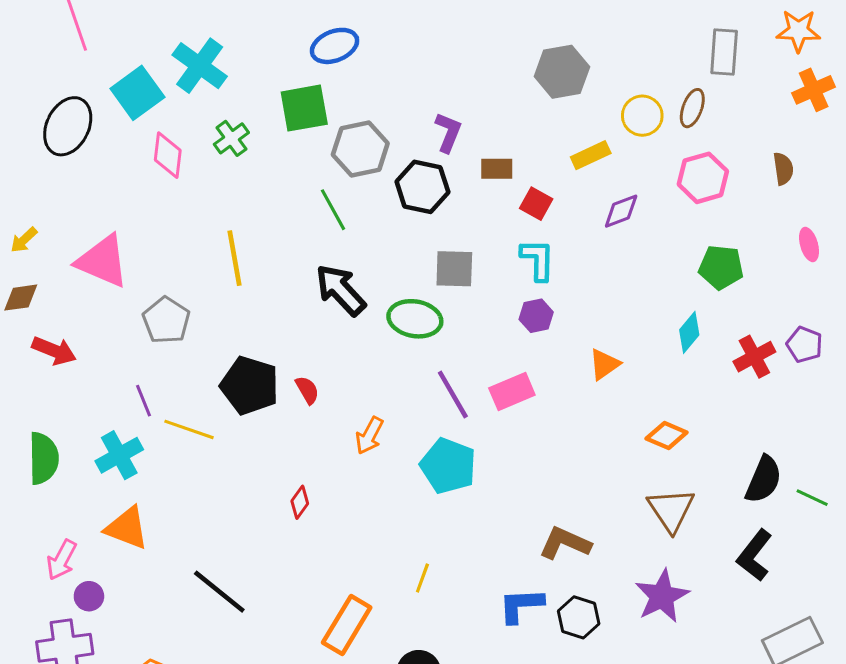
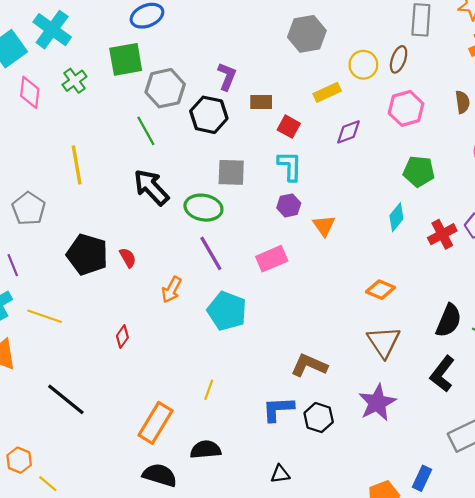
orange triangle: (604, 364) -> (324, 226), moved, turned -30
purple line: (453, 395) -> (211, 253), moved
yellow line: (189, 429) -> (45, 316), moved

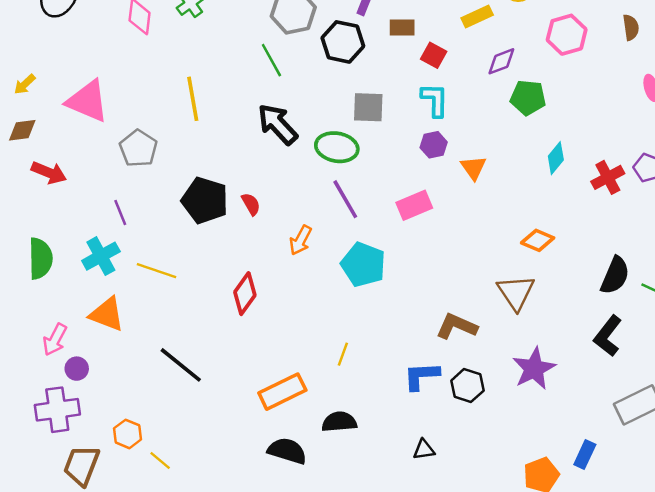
green pentagon: (419, 171) -> (528, 98), moved
red diamond: (122, 337) -> (245, 294), size x1.6
brown triangle: (384, 342) -> (516, 292), moved
orange rectangle: (156, 423) -> (282, 392), turned 33

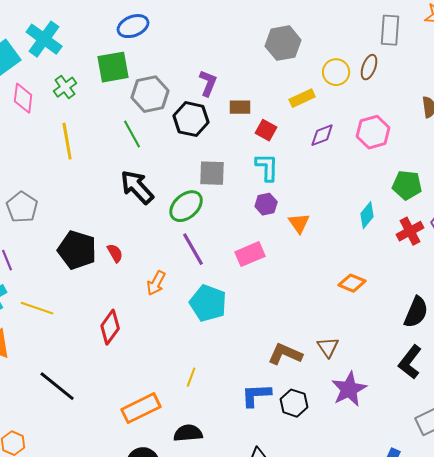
pink hexagon: (567, 35) -> (373, 132), moved
green pentagon: (528, 98) -> (407, 185), moved
yellow line: (193, 99) -> (67, 141), moved
green ellipse: (337, 147) -> (186, 206), turned -52
brown triangle: (516, 292) -> (328, 347), moved, size x0.7

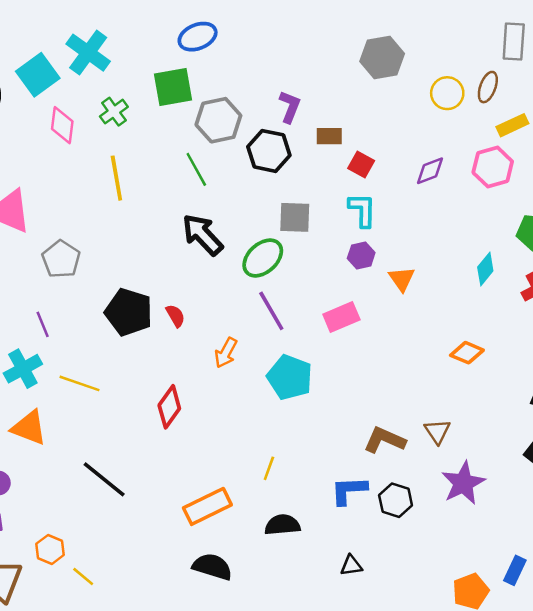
yellow rectangle: (302, 98) -> (512, 125), moved
black semicircle: (188, 433) -> (282, 525), moved

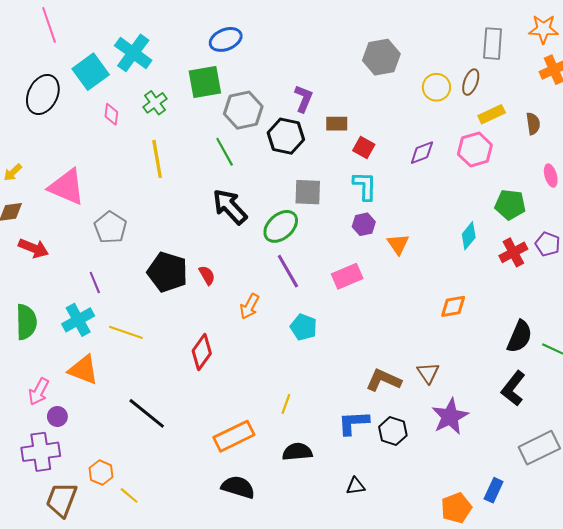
pink diamond: (62, 125) -> (111, 114), size x0.7
orange diamond: (467, 353) -> (453, 306), turned -32
cyan pentagon: (290, 377) -> (304, 327), size x0.7

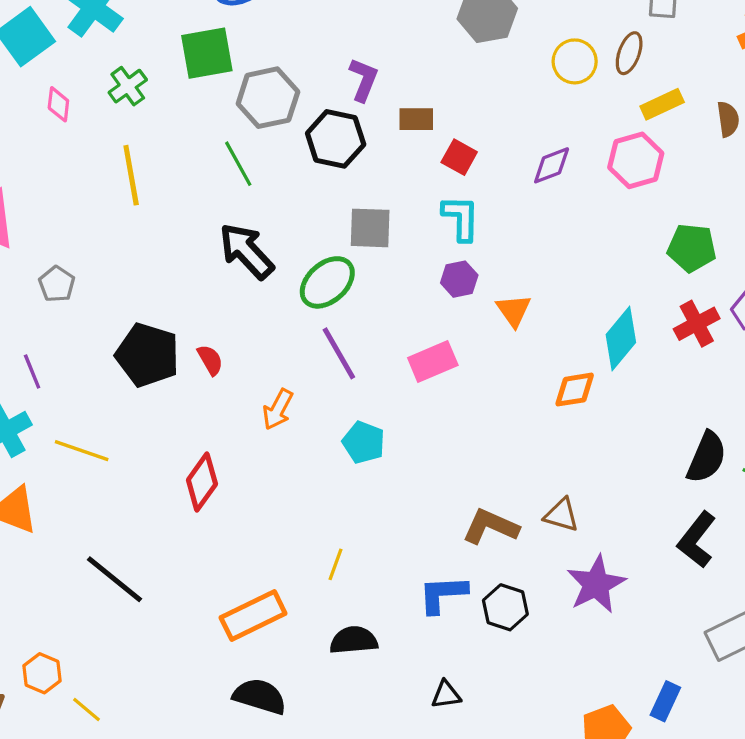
gray pentagon: (110, 227) -> (57, 284), size x0.7
cyan diamond: (469, 236) -> (621, 338), moved, size x1.4
orange diamond: (453, 306) -> (575, 390), moved
brown triangle: (428, 373) -> (561, 515), turned -40

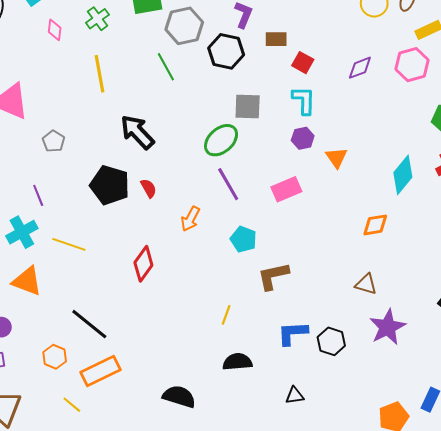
black arrow: (246, 251) -> (137, 132), moved
orange diamond: (575, 390) -> (375, 225), moved
brown L-shape: (491, 526) -> (273, 276), moved, turned -36
orange rectangle: (253, 616) -> (101, 371), moved
orange hexagon: (42, 673) -> (55, 357), moved

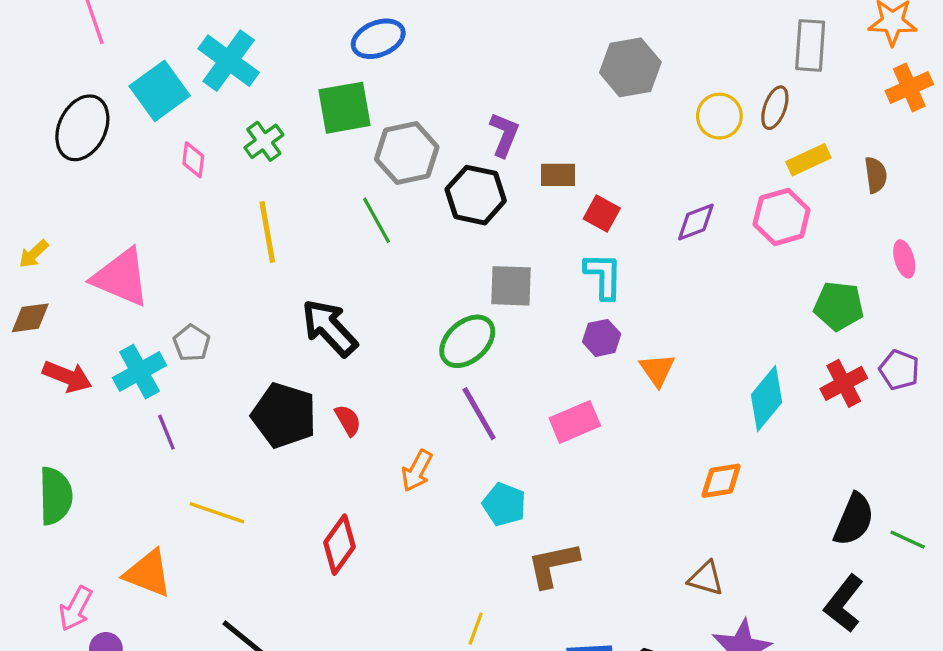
cyan cross: (22, 232) -> (140, 372), moved

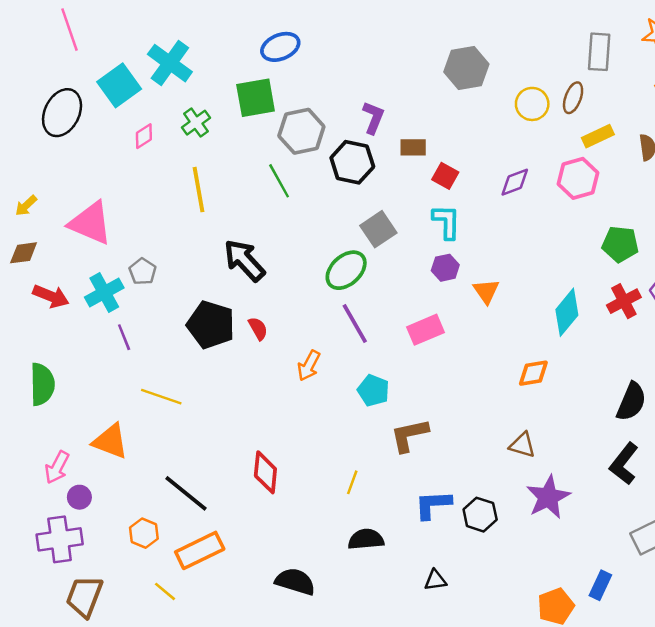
pink diamond: (193, 160) -> (144, 136), turned 50
gray square: (511, 286) -> (378, 229), turned -36
red diamond: (340, 545) -> (265, 472), moved, turned -30

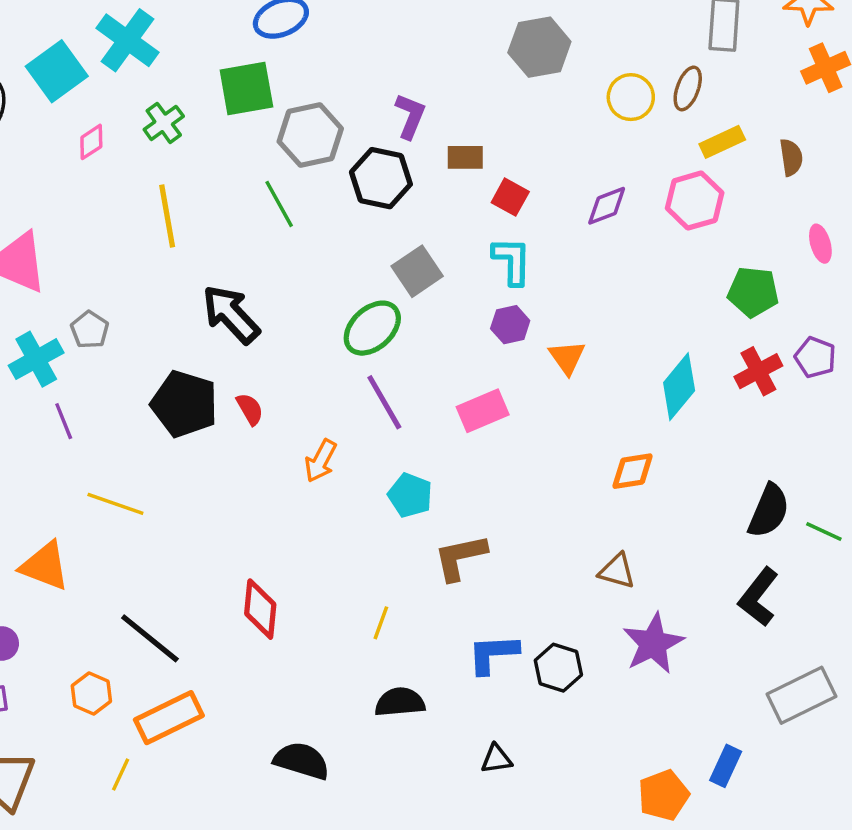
yellow line: (165, 591) -> (121, 775), turned 75

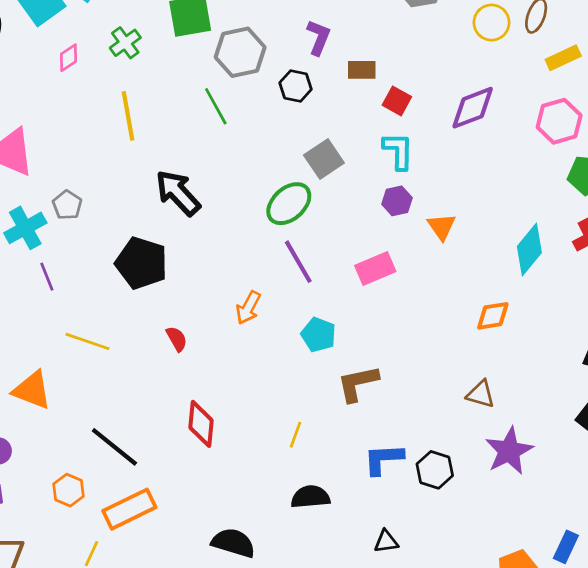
black hexagon: (381, 178) -> (296, 86), size x0.7
pink hexagon: (695, 201) -> (559, 121), moved
purple diamond: (607, 206) -> (473, 108), size x1.4
red semicircle: (250, 409) -> (177, 339), moved

